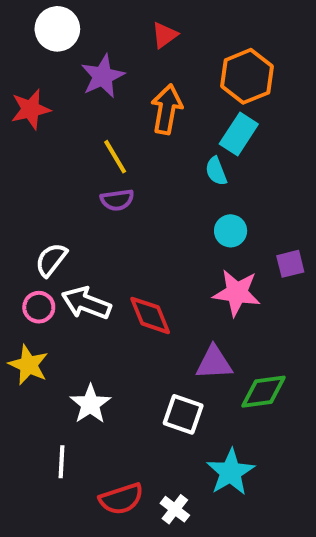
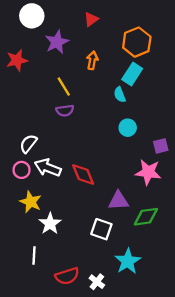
orange arrow: (167, 109) -> (92, 60), size x0.7
pink star: (237, 293) -> (148, 172), moved
yellow star: (28, 365) -> (31, 202), moved

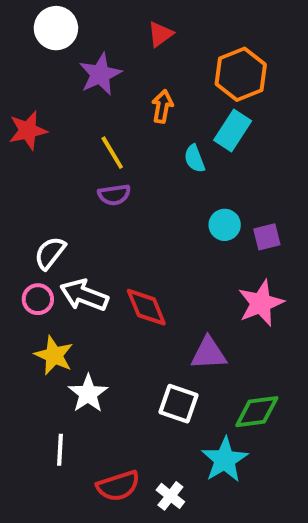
red star: (17, 60) -> (28, 130), moved
cyan semicircle: (120, 95) -> (195, 159), moved
purple square: (161, 146) -> (267, 237), moved
pink star: (148, 172) -> (261, 303), turned -30
green diamond: (146, 217) -> (257, 412), moved

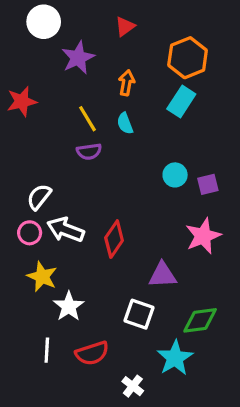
cyan semicircle: (195, 159) -> (125, 123), moved
red diamond: (146, 307) -> (114, 239), turned 57
red semicircle: (118, 486) -> (92, 353), moved

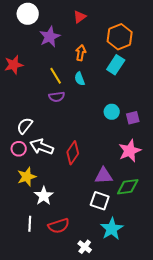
yellow star: (42, 277) -> (27, 177), turned 30
white square: (139, 314) -> (100, 201), moved
green diamond: (200, 320) -> (128, 187), moved

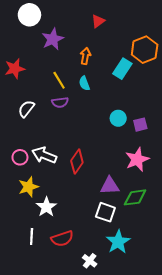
red triangle: (80, 17) -> (98, 21), moved
orange hexagon: (120, 37) -> (145, 50), moved
white semicircle: (25, 126) -> (26, 109), moved

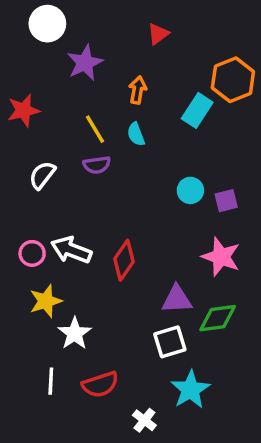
pink star: (137, 159) -> (221, 257), turned -30
white square: (105, 212) -> (170, 342), turned -36

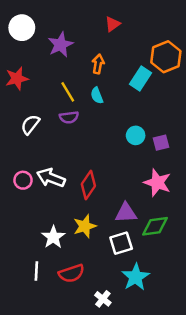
white circle: (47, 24) -> (22, 28), moved
yellow star: (46, 301) -> (85, 226), moved

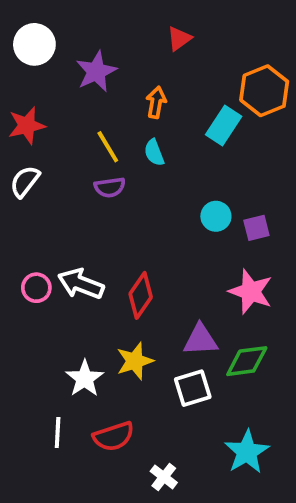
white semicircle: (30, 125) -> (25, 182), moved
cyan star: (136, 277) -> (247, 452), moved

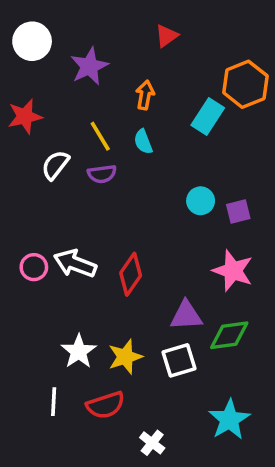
white semicircle: (25, 182) -> (55, 165), moved
yellow star: (135, 361) -> (125, 357), moved

